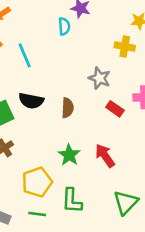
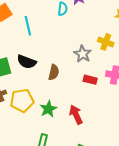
yellow cross: (125, 47) -> (106, 42), moved
red rectangle: (115, 109) -> (90, 80), turned -32
yellow pentagon: (37, 182) -> (22, 101), moved

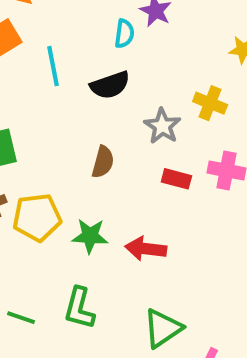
black semicircle: (27, 62) -> (110, 85), moved, turned -42
green star: (48, 109) -> (90, 236), turned 30
red arrow: (76, 115) -> (146, 249), turned -60

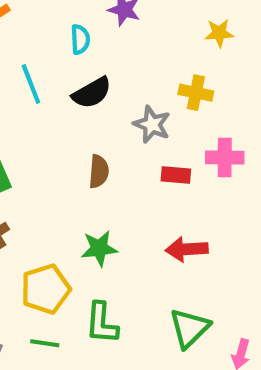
cyan semicircle: (124, 34) -> (80, 39), moved
yellow pentagon: (37, 217) -> (46, 289), moved
red arrow: (146, 249) -> (187, 249), moved

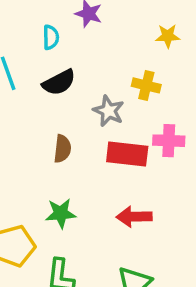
red rectangle: (176, 175) -> (127, 154), size x1.6

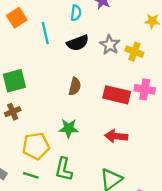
gray star: (109, 111) -> (110, 45), moved

